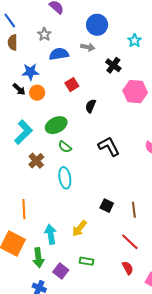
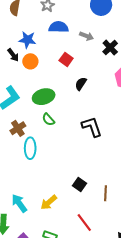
gray arrow: (88, 47) -> (87, 36), moved
red square: (72, 85) -> (66, 59), turned -32
cyan ellipse: (65, 178) -> (30, 148), moved
cyan arrow: (51, 234) -> (19, 203), turned -36
red line: (130, 242) -> (84, 223), moved

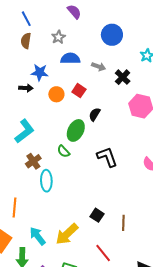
black arrow: (13, 55) -> (26, 88), turned -48
orange circle: (30, 61) -> (56, 94), moved
green ellipse: (44, 97) -> (76, 130), moved, turned -45
yellow arrow: (49, 202) -> (67, 234), size x1.4

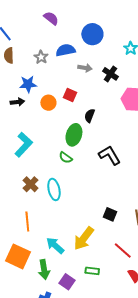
gray star: (58, 37) -> (41, 57), moved
blue semicircle: (70, 59) -> (66, 50), moved
brown cross: (33, 161) -> (31, 184), moved

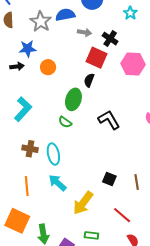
gray star: (41, 57) -> (41, 22), size x1.5
red square: (70, 95) -> (96, 58), moved, size x1.5
brown cross: (31, 184) -> (30, 149), turned -35
cyan arrow: (55, 246) -> (58, 183), moved

